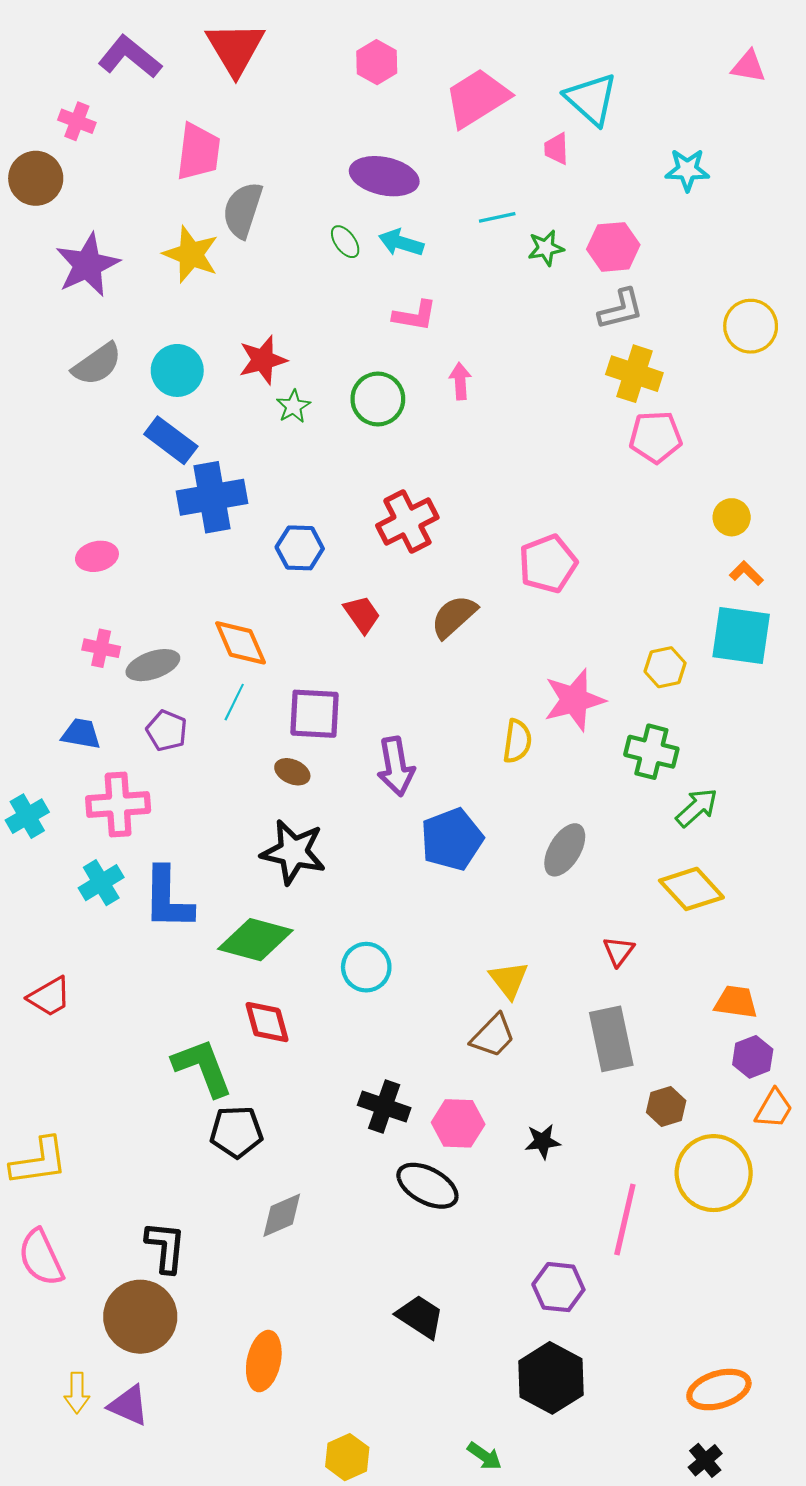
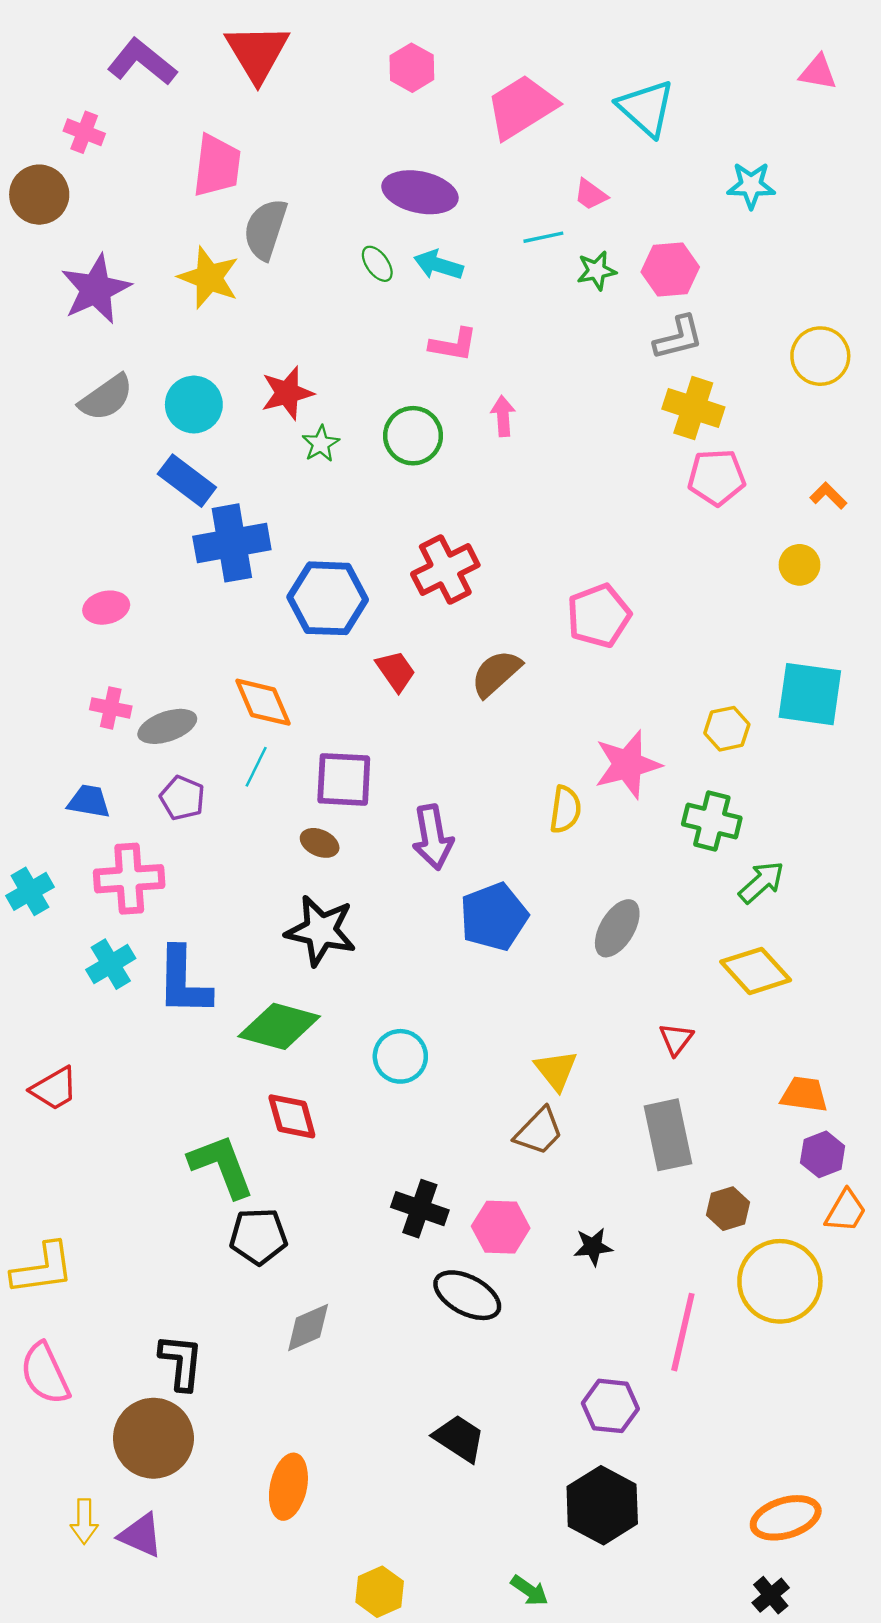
pink trapezoid: (556, 149) -> (591, 195), moved, turned -52
blue hexagon: (300, 548) -> (328, 598), size x1.5
orange L-shape: (746, 573) -> (828, 496), moved

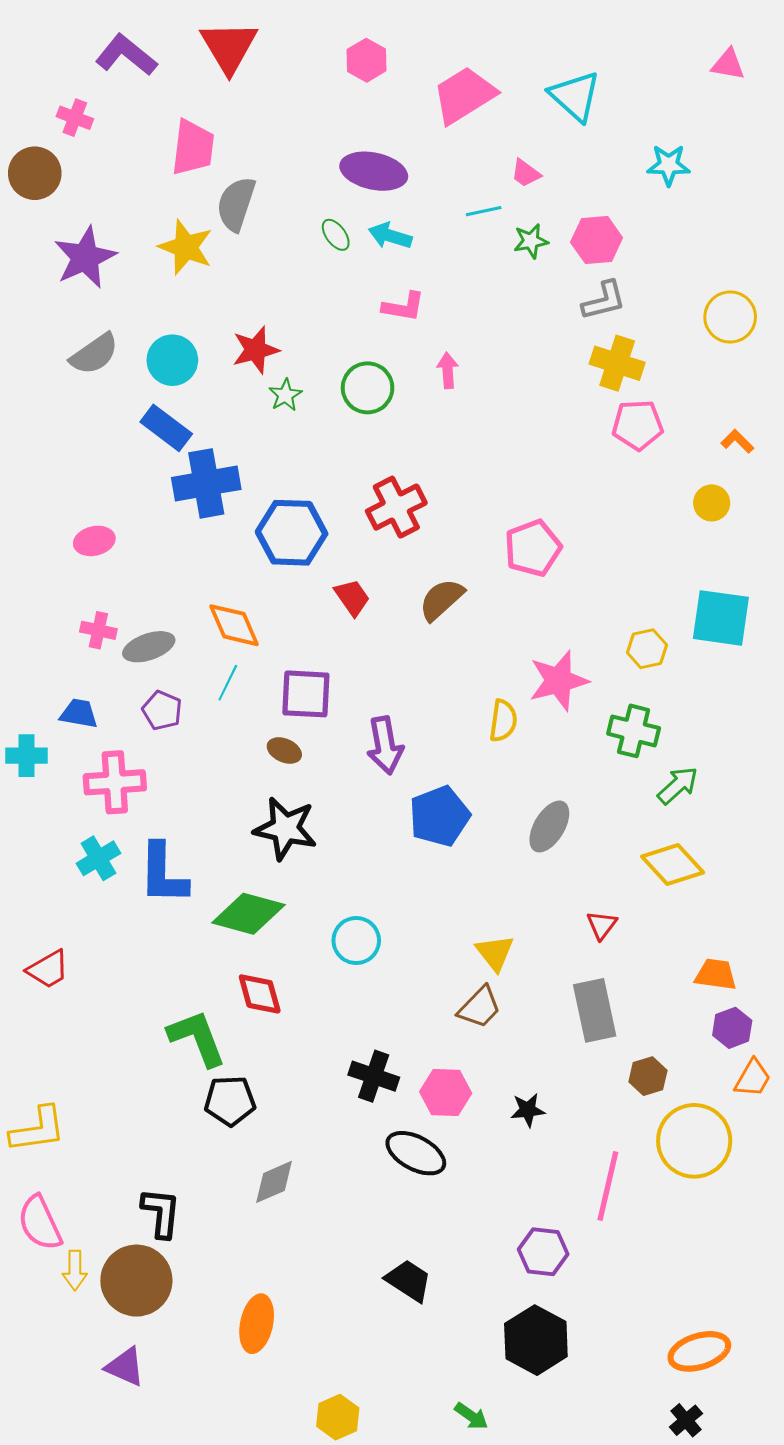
cyan cross: (30, 891) -> (27, 756), moved, turned 30
yellow arrow: (84, 1521) -> (75, 1270), moved

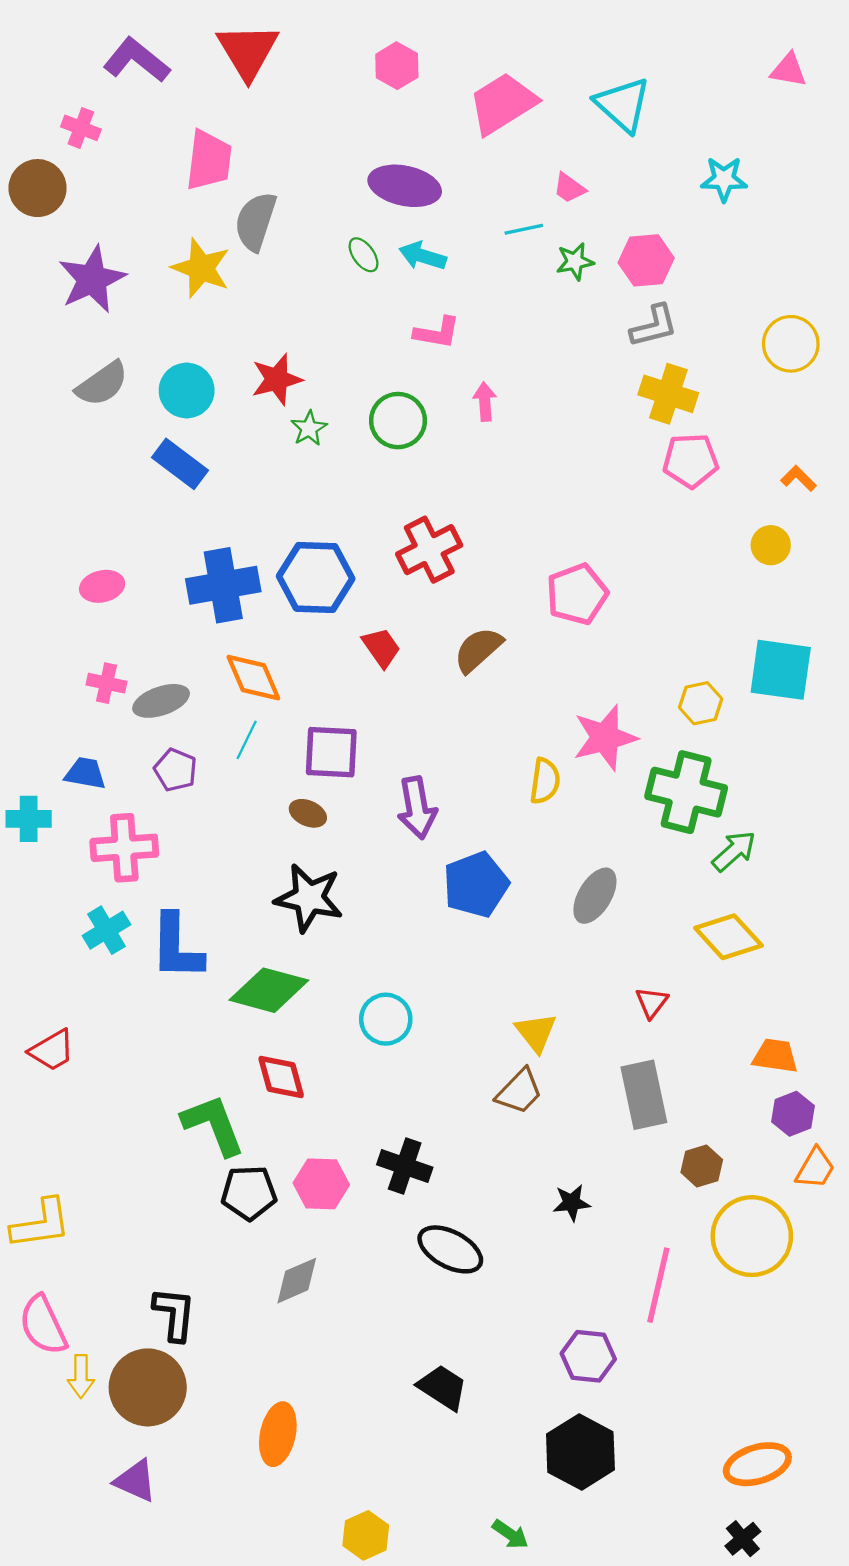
blue cross: (206, 483) -> (223, 585), moved
green cross: (634, 731) -> (686, 792), size x1.4
pink hexagon: (446, 1093) -> (321, 1184), moved

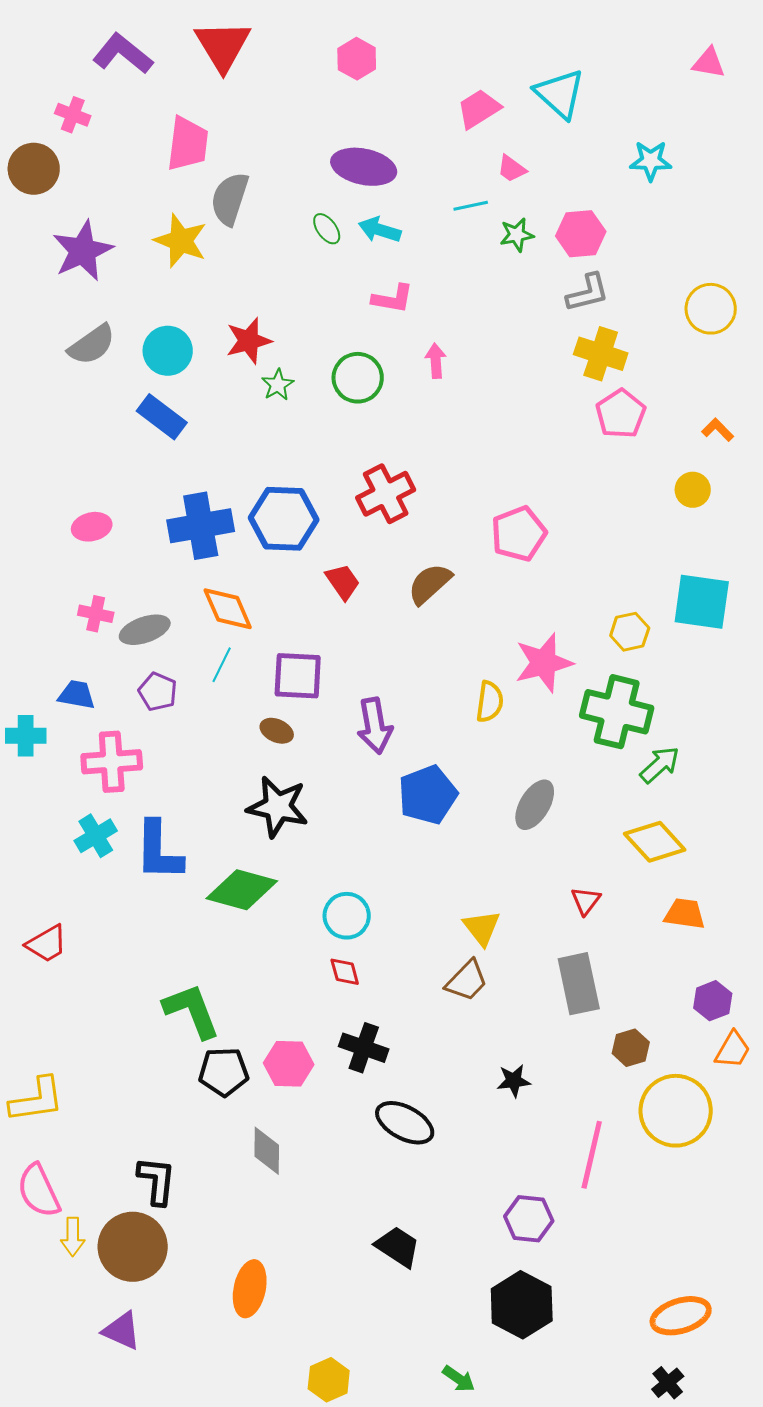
pink trapezoid: (503, 103) -> (479, 109), moved, size x0.7
pink pentagon: (691, 461) -> (621, 414), turned -30
orange trapezoid: (775, 1056) -> (685, 914), moved
red diamond: (281, 1077) -> (345, 972), moved, size x0.7
gray diamond: (297, 1281) -> (267, 1151), turned -66

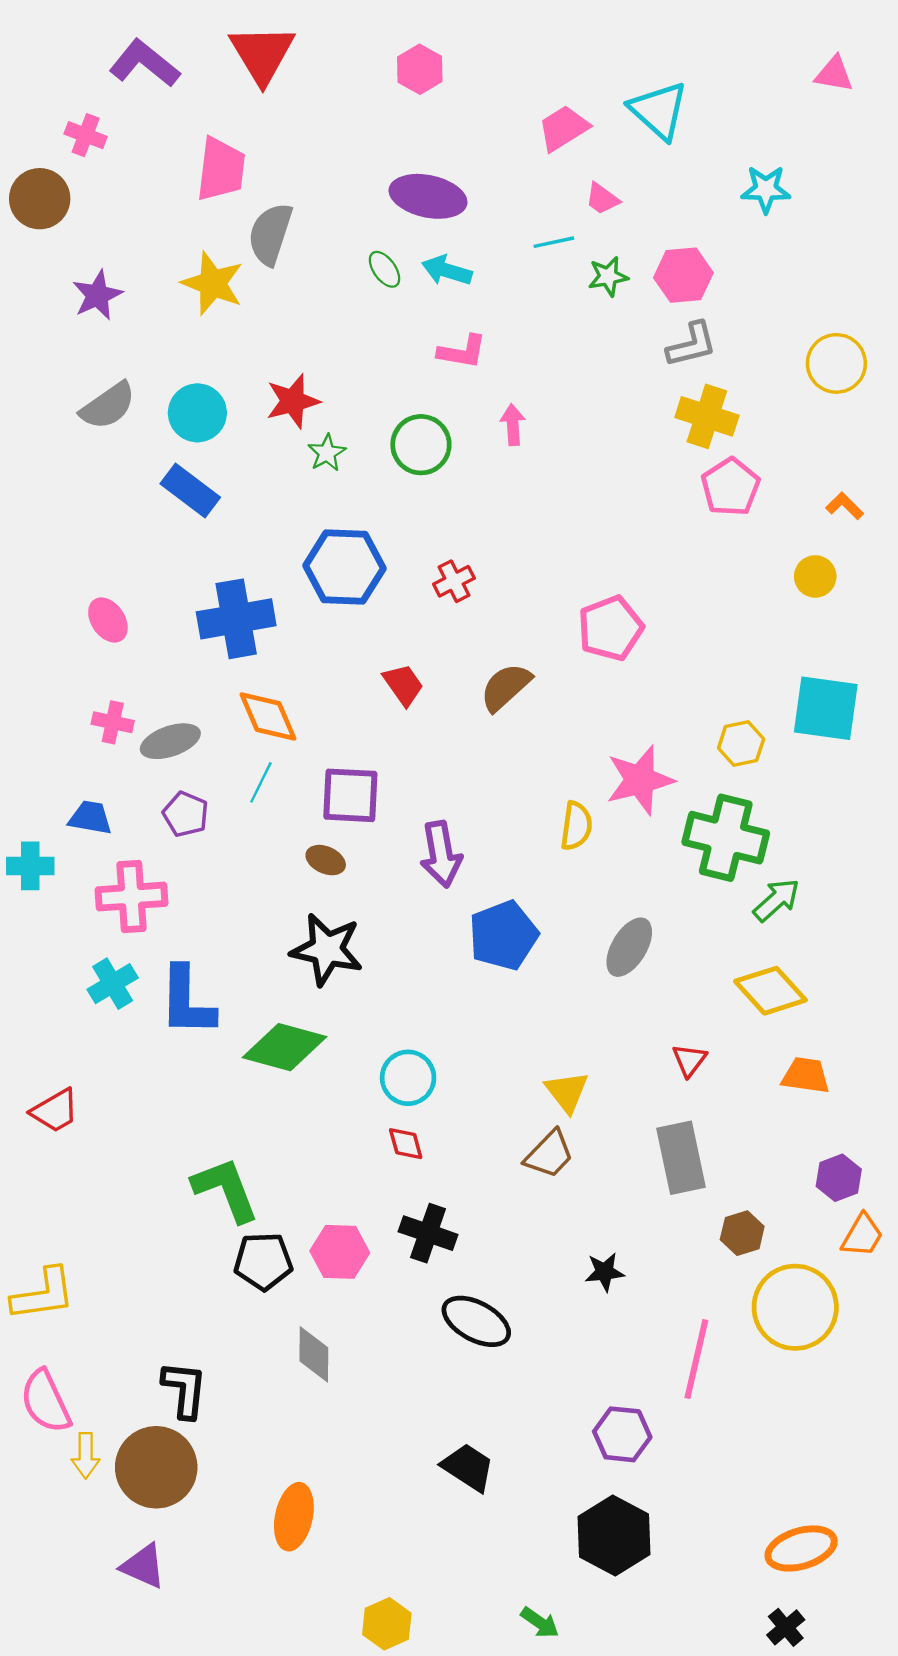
purple star: (83, 251) -> (97, 295), size x0.7
red cross: (386, 494) -> (454, 581), size x0.6
blue hexagon: (284, 519) -> (344, 567), moved
pink ellipse: (92, 527) -> (108, 620), turned 69

